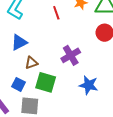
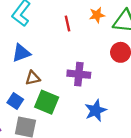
purple cross: (71, 55) -> (79, 74), turned 30
blue star: (89, 85) -> (96, 111), turned 30

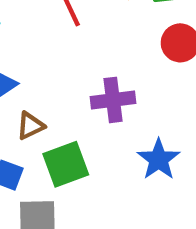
green square: (47, 102) -> (66, 164), turned -30

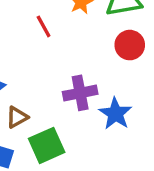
blue star: (159, 159) -> (115, 114), moved

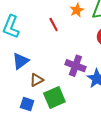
purple cross: (80, 93) -> (75, 66), turned 30

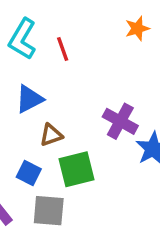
red line: (54, 25) -> (63, 49), moved

